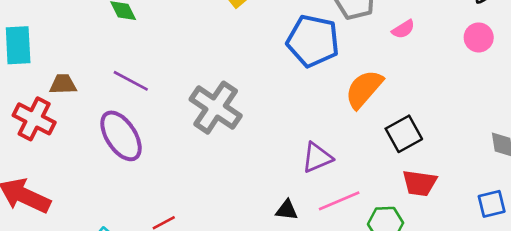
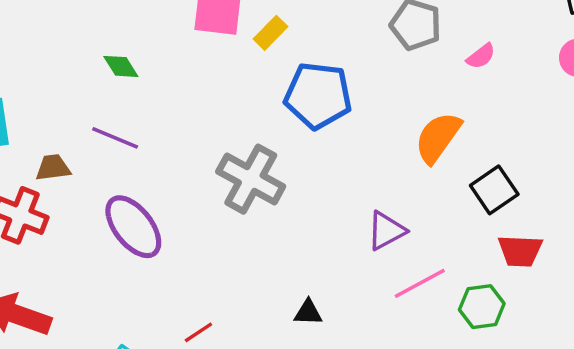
blue pentagon: (313, 41) -> (318, 96), moved
purple line: (131, 81) -> (115, 138), moved
black triangle: (287, 210) -> (308, 312), moved

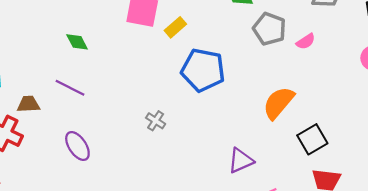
pink semicircle: (481, 56) -> (306, 41), moved
gray cross: (251, 179) -> (156, 121), size x0.5
purple ellipse: (133, 227) -> (77, 146), size x0.7

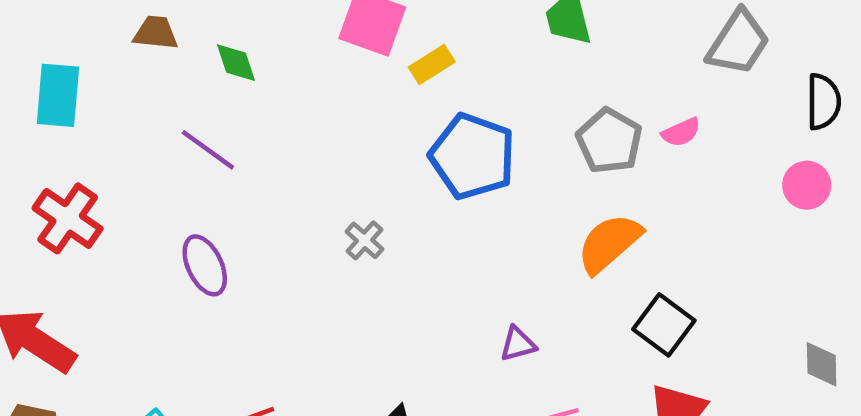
gray pentagon: (269, 29) -> (609, 141), moved
brown trapezoid: (28, 104) -> (156, 33), moved
black square: (312, 139) -> (664, 325), turned -32
purple triangle: (241, 161) -> (518, 344), size x0.7

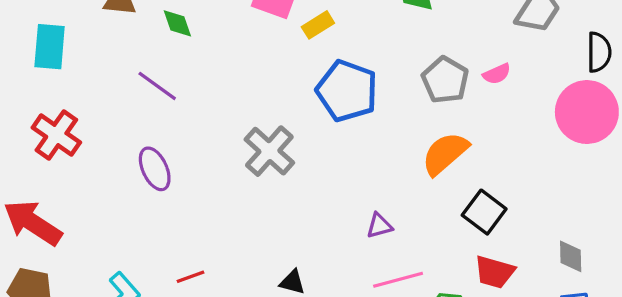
pink circle: (807, 185) -> (587, 112), size x1.8
gray cross: (364, 240) -> (269, 151), size x1.8
gray diamond: (822, 364) -> (571, 256), moved

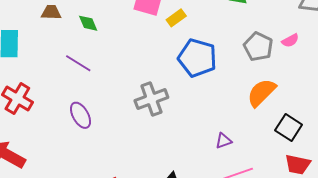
gray cross: (269, 151) -> (151, 99), turned 32

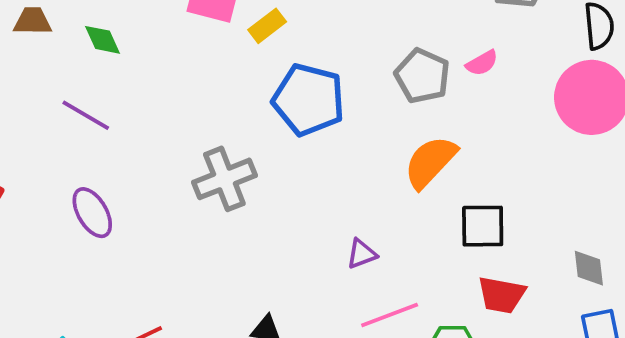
black square: (289, 128) -> (483, 226), turned -32

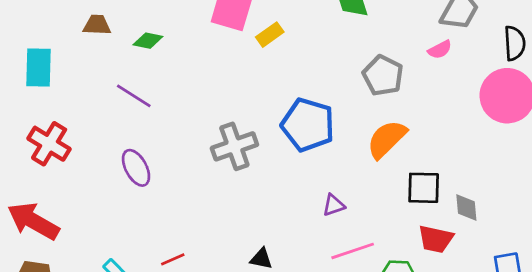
green diamond: (102, 40) -> (148, 41), turned -56
pink semicircle: (482, 63) -> (440, 50), moved
blue pentagon: (309, 100) -> (308, 125), moved
gray diamond: (589, 268) -> (466, 207), moved

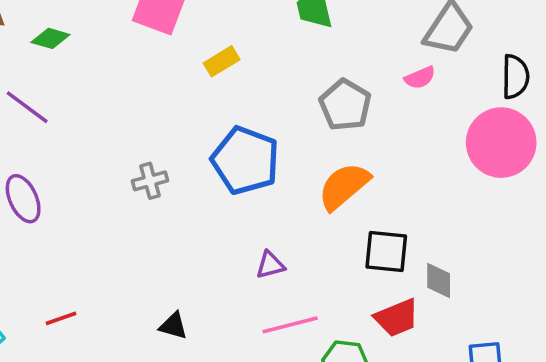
yellow rectangle: (270, 35) -> (222, 61), moved
gray cross: (234, 146) -> (150, 181), size x0.6
red trapezoid: (436, 239) -> (397, 318), turned -39

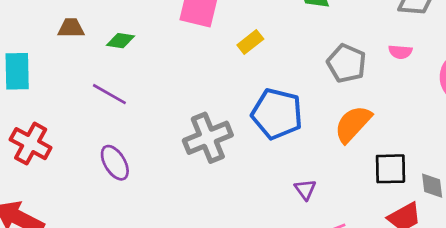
pink semicircle: (420, 78) -> (400, 52), moved, turned 35
gray cross: (150, 181) -> (208, 138), size x1.8
purple triangle: (270, 265) -> (305, 189), turned -45

